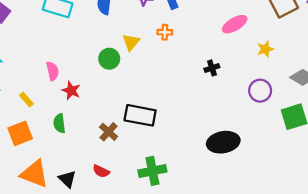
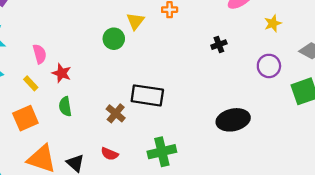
pink semicircle: (52, 71) -> (40, 54), moved
red star: (71, 91) -> (62, 73), moved

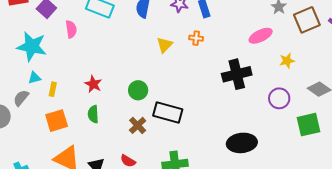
green circle: (114, 39) -> (138, 90), moved
black cross: (219, 45) -> (237, 74), size x2.0
pink semicircle: (40, 54) -> (71, 29), moved
yellow rectangle: (31, 83) -> (53, 89), moved, turned 48

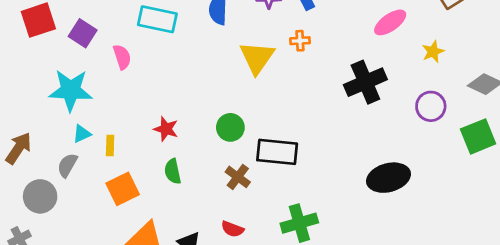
yellow triangle: (164, 45) -> (257, 58), size x1.5

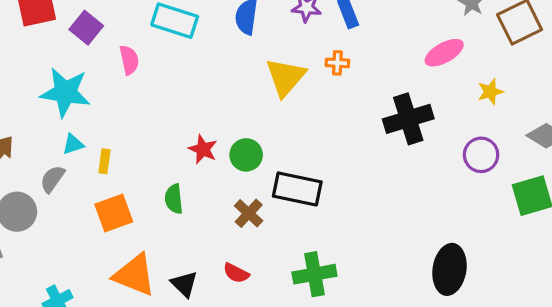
red star: (166, 129) -> (203, 149), moved
black ellipse: (388, 178) -> (449, 269), moved, turned -72

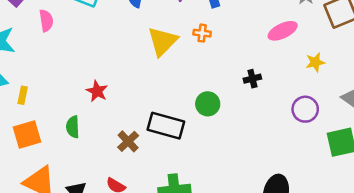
black cross: (408, 119) -> (252, 79), size x0.5
green circle: (246, 155) -> (208, 104), moved

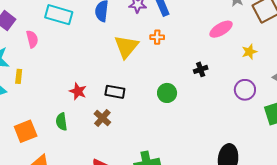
yellow rectangle: (23, 95) -> (19, 76), moved
black rectangle: (166, 126) -> (115, 92), moved, size x0.7
brown cross: (128, 141) -> (102, 118), moved

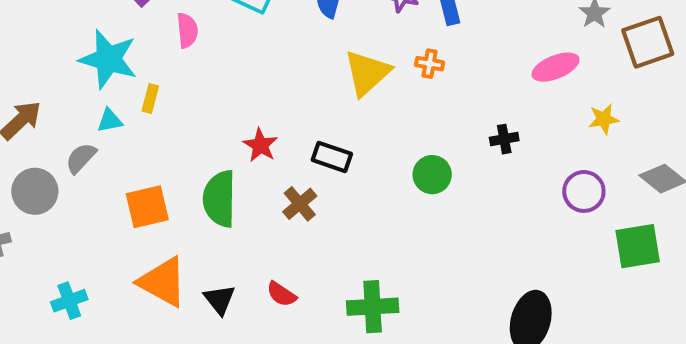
green semicircle: (61, 122) -> (219, 199), size x1.6

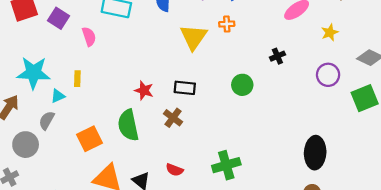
cyan star: (108, 59) -> (33, 73), moved

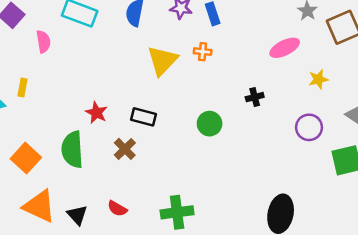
orange square: (89, 139) -> (26, 158), turned -30

